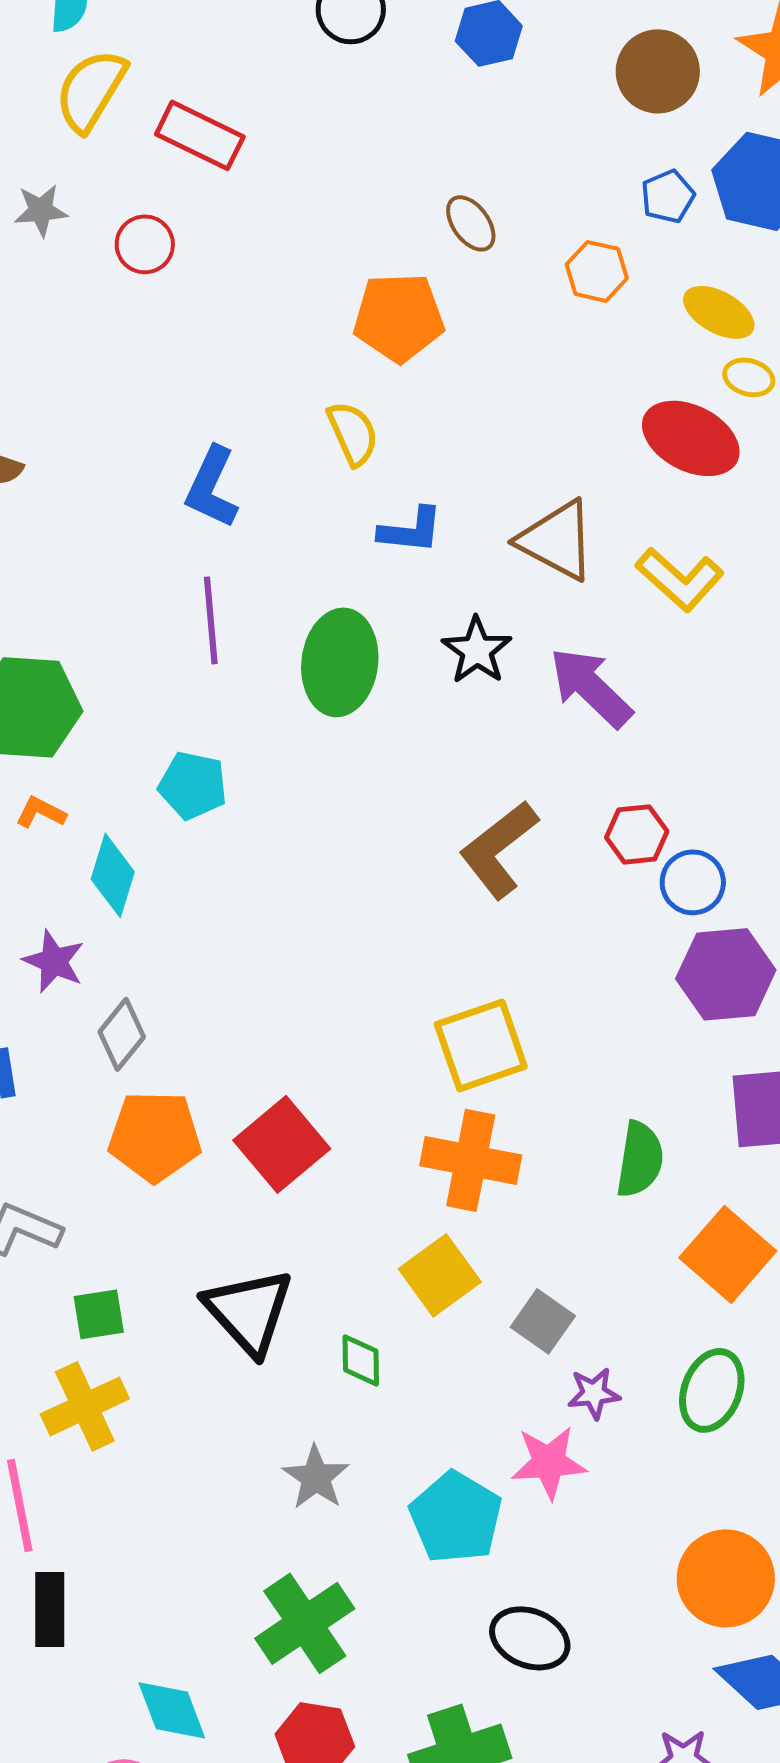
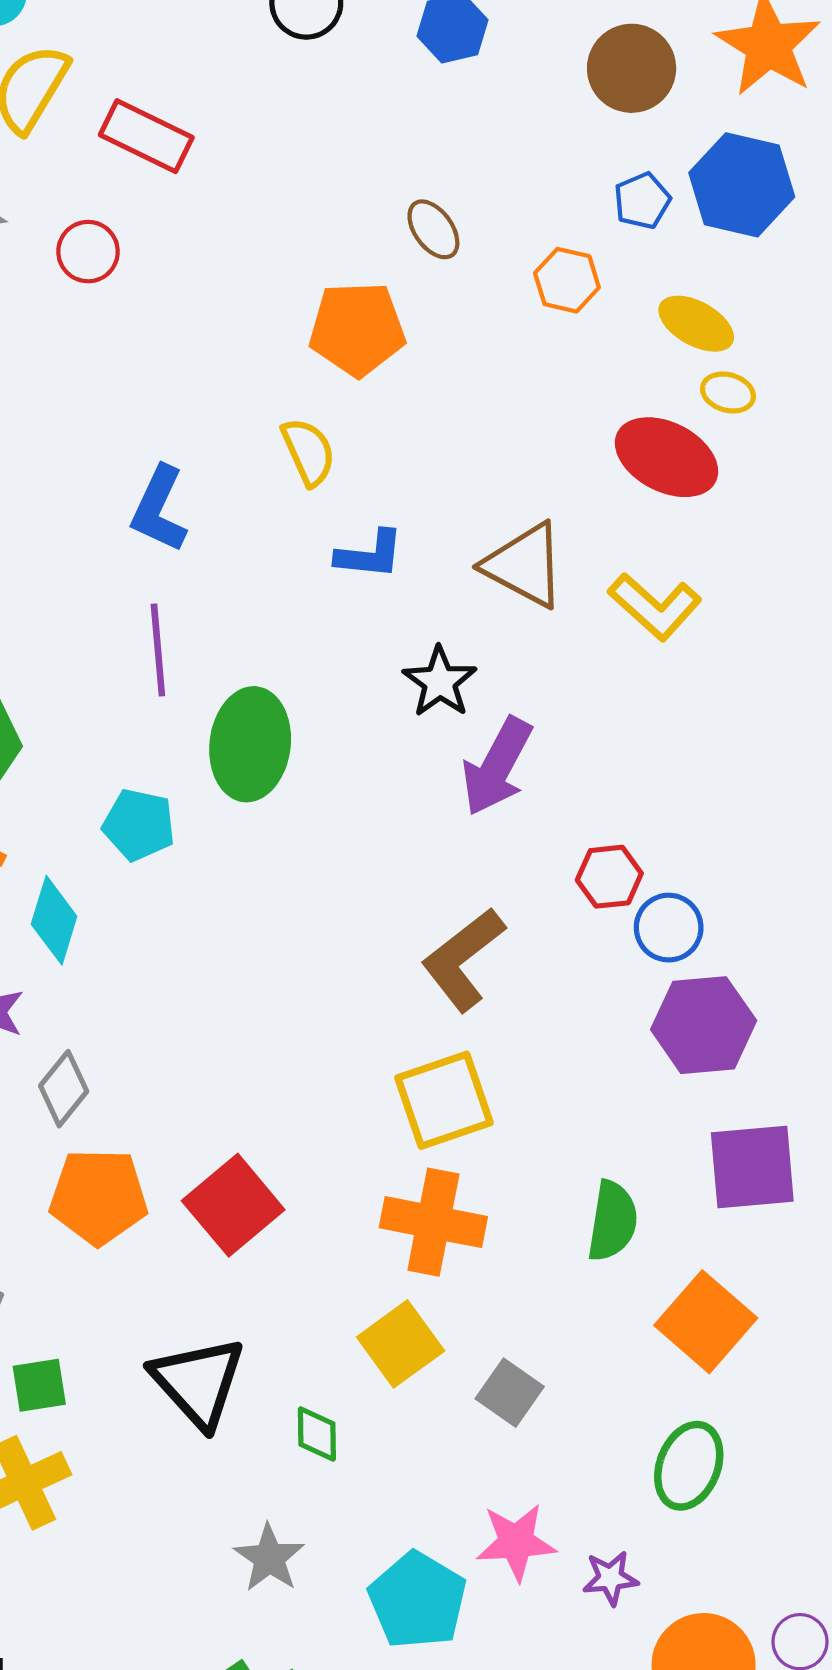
green ellipse: (340, 662) -> (250, 744), moved
purple arrow: (591, 687) -> (497, 767), moved, turned -106
brown L-shape: (499, 849) -> (463, 959), moved
purple star: (594, 1393) -> (610, 1578), moved

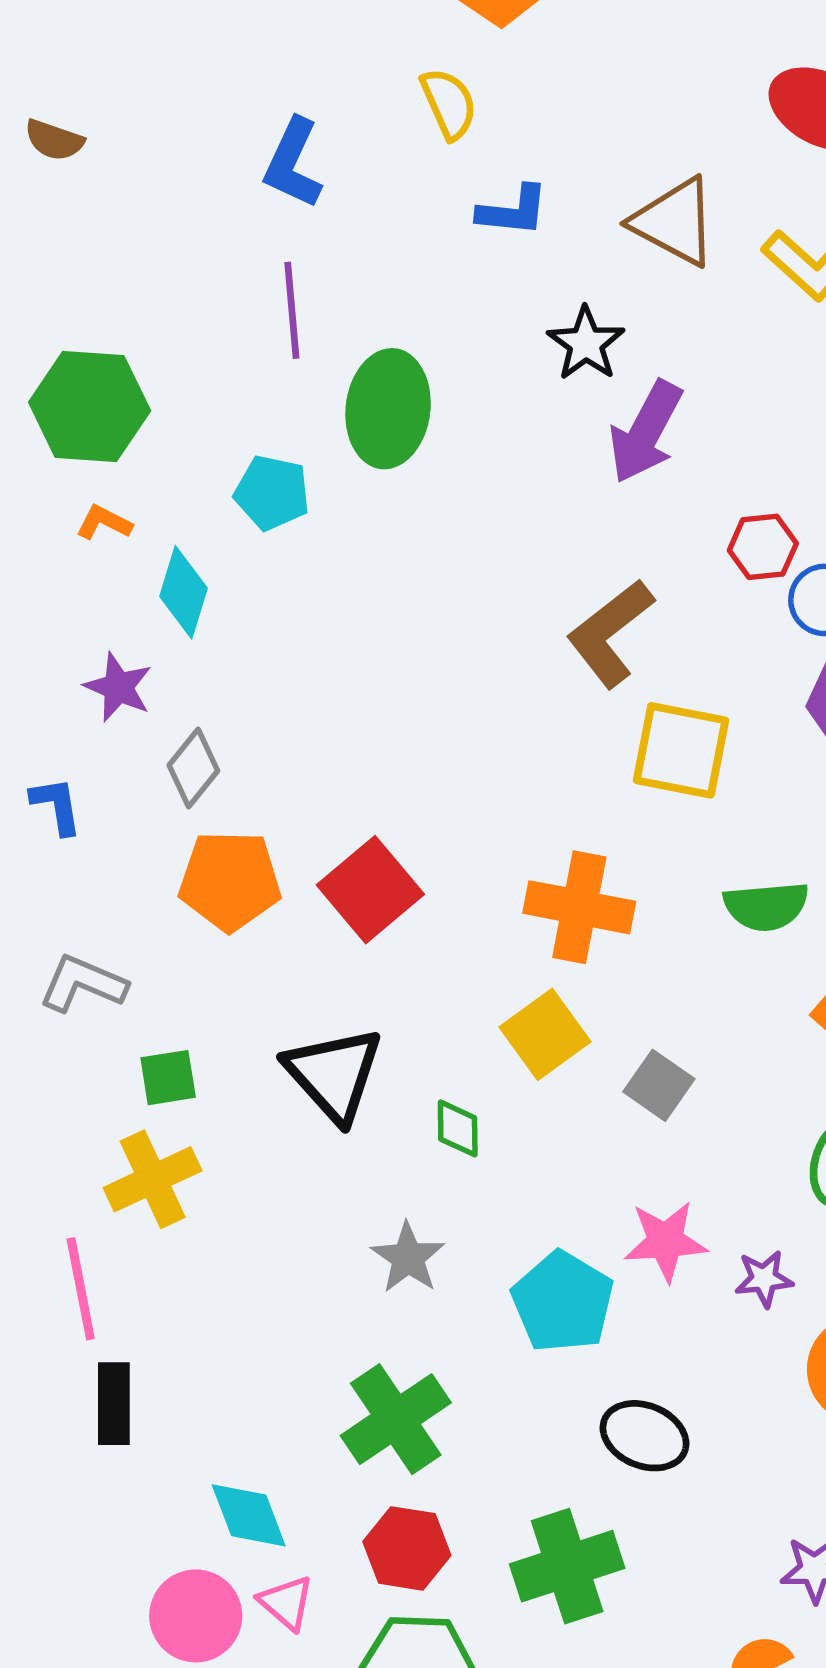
yellow square: (444, 1100) -> (681, 750), moved, turned 30
green semicircle: (612, 1221) -> (766, 906), turned 76

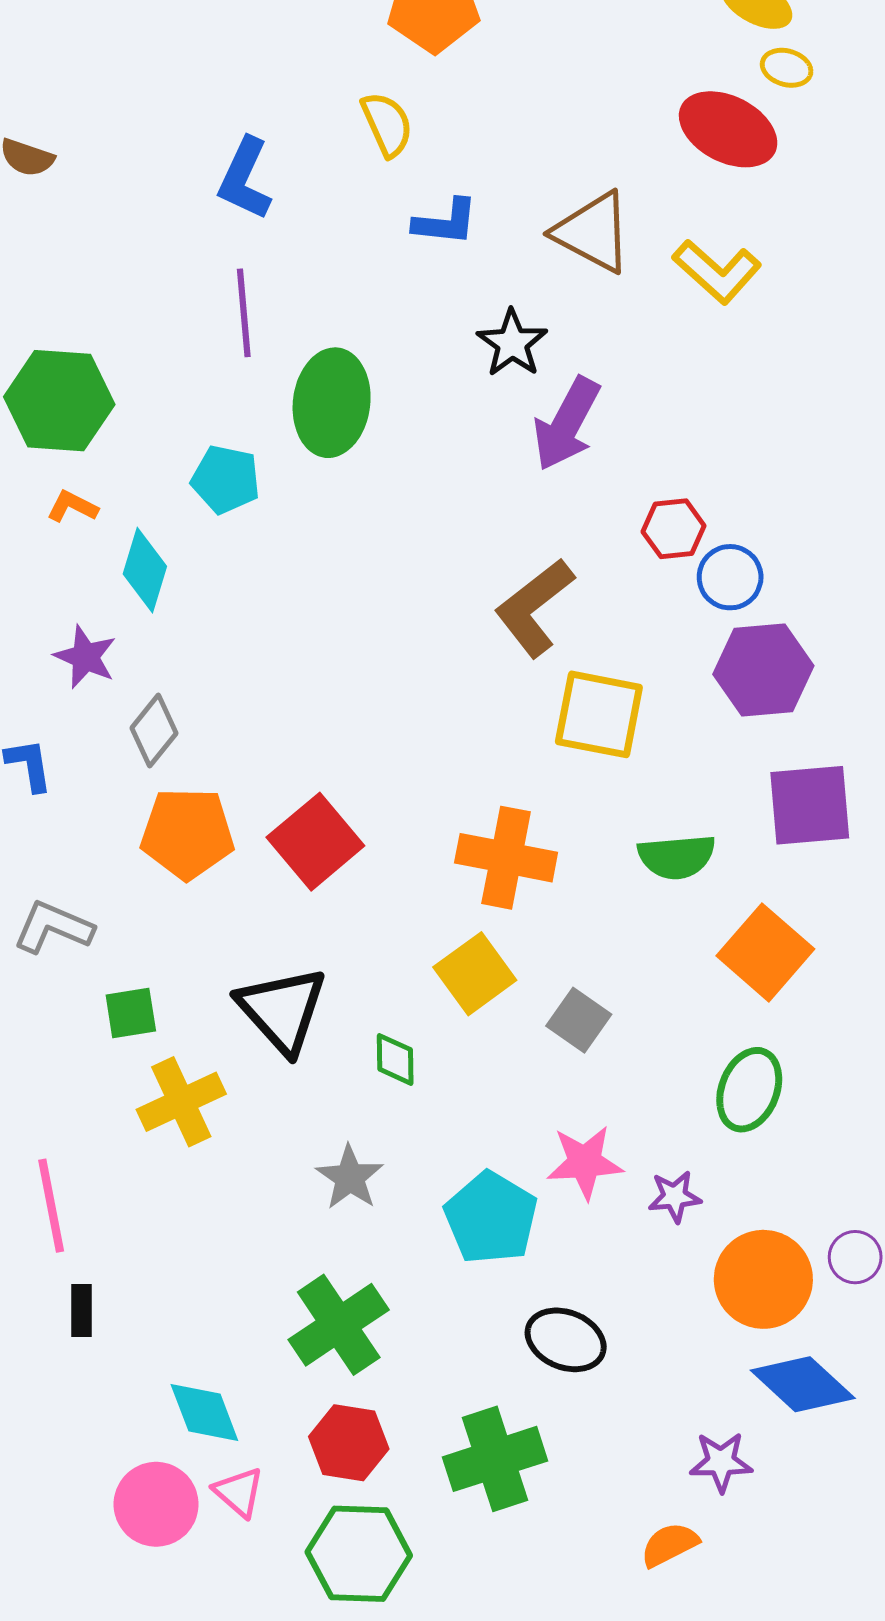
yellow cross: (153, 1179) -> (181, 1102), moved
black rectangle: (114, 1404) -> (81, 1311), size x0.7

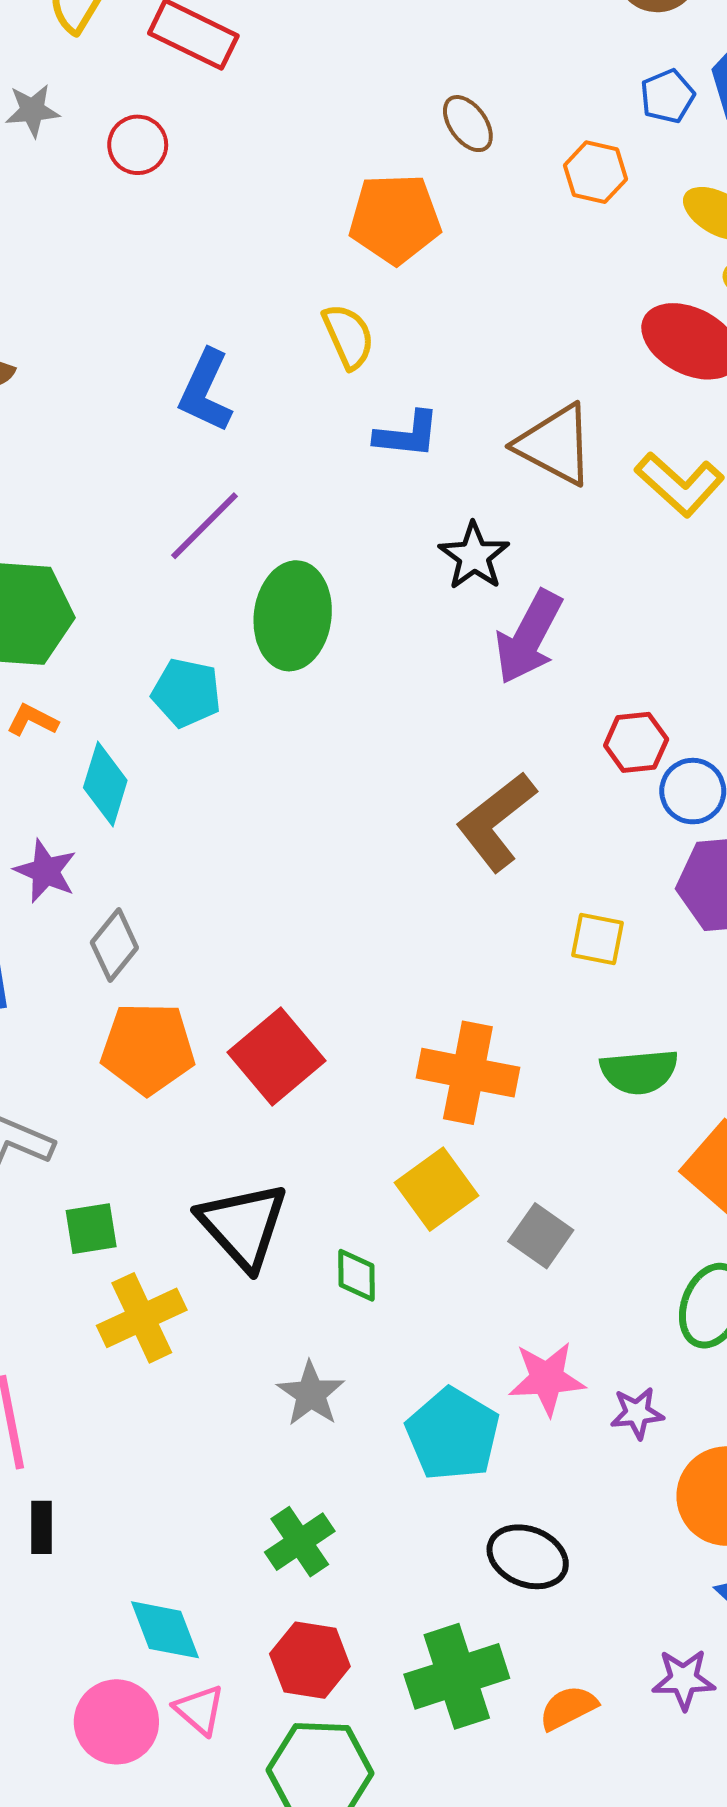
purple line: (244, 313) -> (205, 526), turned 50
yellow square: (599, 714) -> (598, 939), moved, size x0.6
green cross: (339, 1325) -> (300, 1542), size x0.7
orange semicircle: (670, 1545) -> (568, 1708), moved

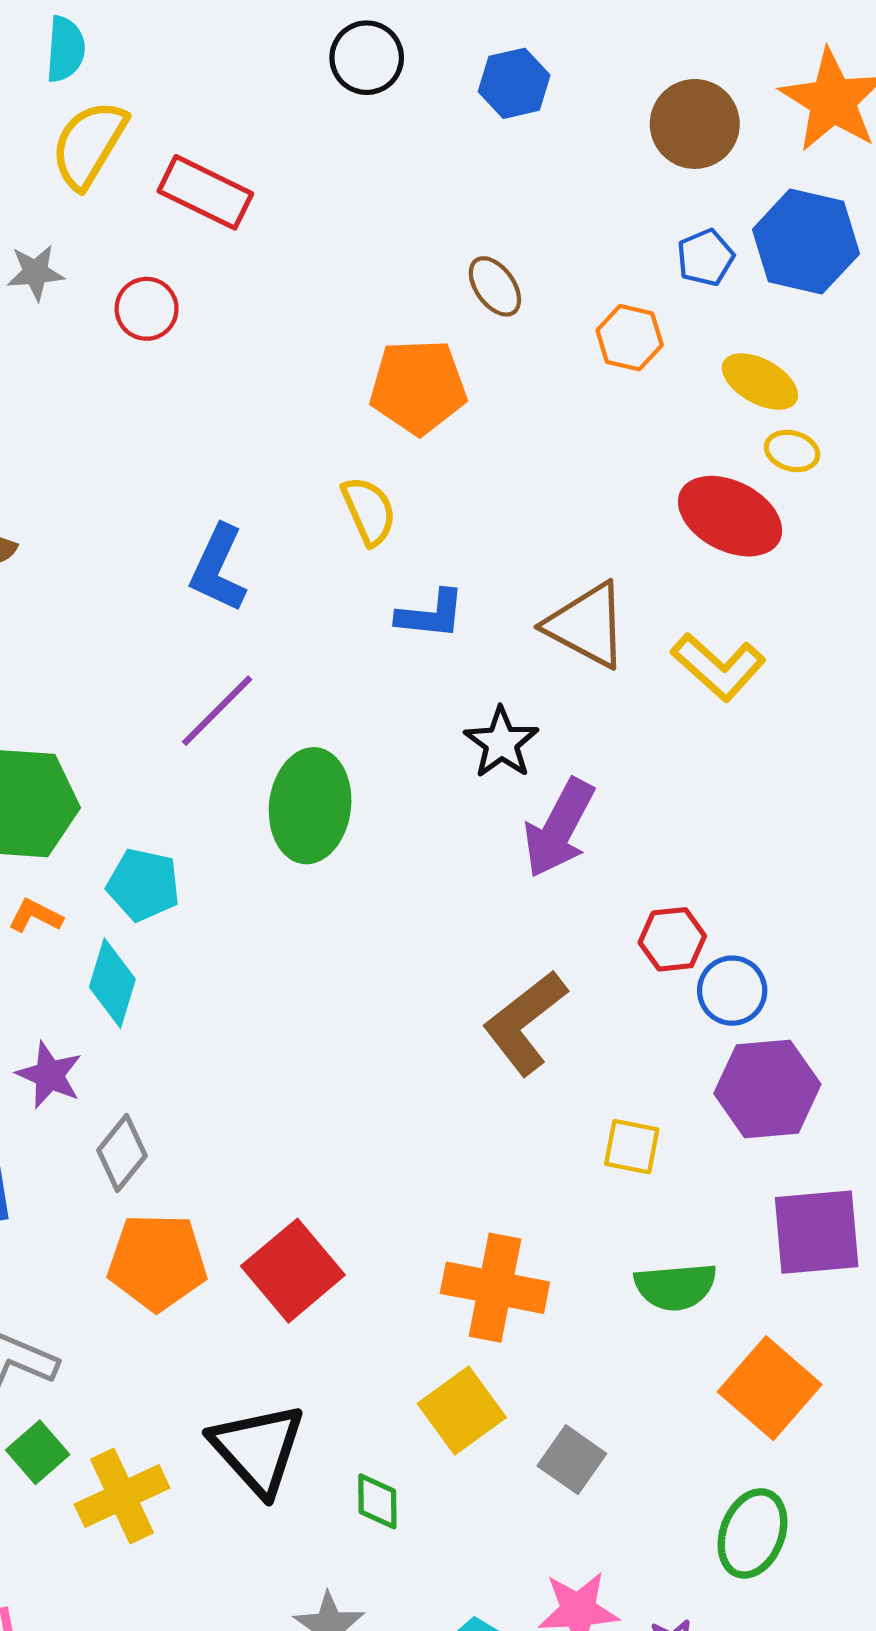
cyan pentagon: (186, 693) -> (143, 885), moved
green square: (91, 1229) -> (38, 1452), moved, turned -32
yellow cross: (142, 1318) -> (122, 1496), moved

